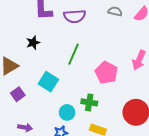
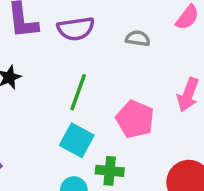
gray semicircle: (115, 11) -> (138, 38), moved
cyan square: (48, 82) -> (77, 140), moved

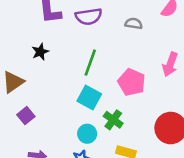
green cross: (110, 171) -> (113, 120), turned 30

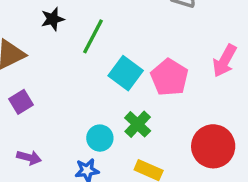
green line: (90, 63) -> (93, 36), moved
cyan square: (89, 98) -> (126, 73), moved

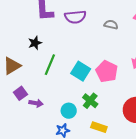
green line: (93, 36) -> (50, 65), moved
purple arrow: (29, 158) -> (36, 103), moved

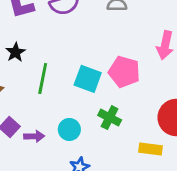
cyan circle: (69, 111) -> (69, 129), moved
yellow rectangle: (99, 127) -> (151, 149), moved

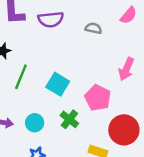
pink pentagon: (124, 72) -> (98, 98), moved

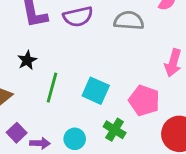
gray semicircle: (93, 28) -> (129, 21), size x1.5

